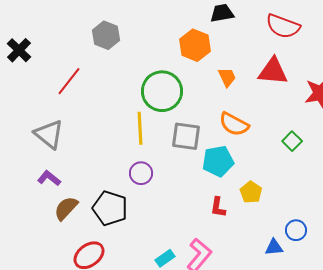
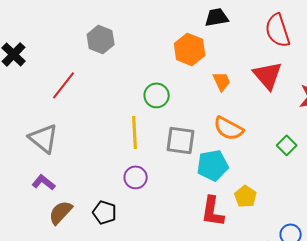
red semicircle: (283, 26) -> (278, 30), turned 52
red triangle: (273, 71) -> (268, 75), turned 44
green circle: (162, 91) -> (157, 95), size x0.6
red L-shape: (218, 207) -> (213, 211), size x1.5
black pentagon: (110, 208) -> (105, 212), size x0.7

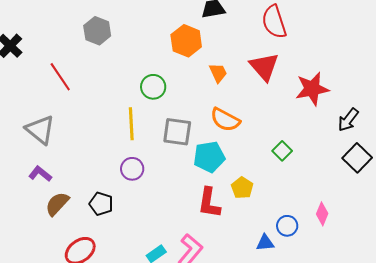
red line: (64, 85) -> (60, 77), turned -72
green square: (287, 145) -> (282, 151), moved

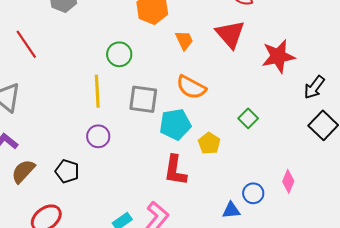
yellow pentagon: (242, 188) -> (209, 143), moved

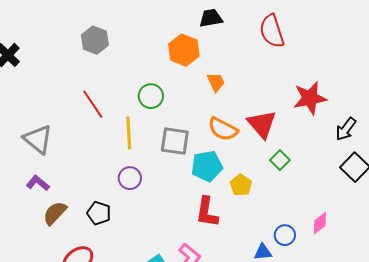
red triangle: (230, 34) -> (262, 124), moved
red line: (26, 44) -> (93, 104), moved
pink diamond: (288, 181) -> (320, 223), turned 30

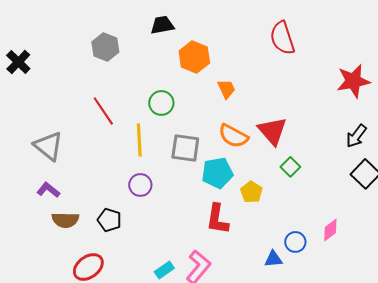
black trapezoid: (211, 18) -> (162, 25), moved
red star: (310, 98) -> (353, 81), moved
brown semicircle: (55, 213) -> (65, 220), turned -132

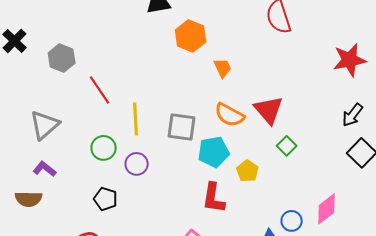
gray hexagon: (105, 47) -> (62, 58), moved
green circle: (161, 103) -> (104, 148), moved
gray triangle: (48, 146) -> (45, 125), turned 40
brown semicircle: (65, 220) -> (29, 199), moved
pink diamond: (330, 230) -> (327, 209), size x1.4

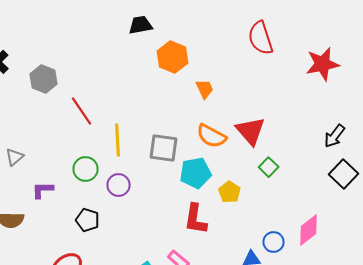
red star: (350, 60) -> (322, 64), moved
gray triangle: (45, 125) -> (14, 157), moved, size x0.6
purple L-shape: (45, 169) -> (42, 190), moved, turned -40

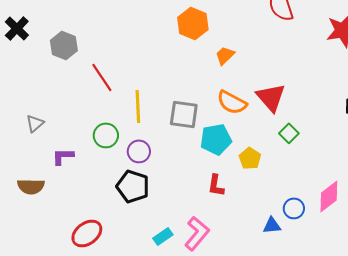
orange trapezoid: (204, 89) -> (225, 55), turned -110
red L-shape: (196, 219) -> (216, 185), size x0.7
black pentagon: (88, 220) -> (133, 186), moved, size x1.4

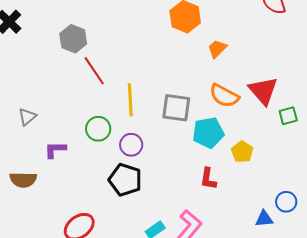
gray hexagon: (64, 45) -> (73, 39), moved
green square: (289, 133) -> (288, 116), moved, turned 30

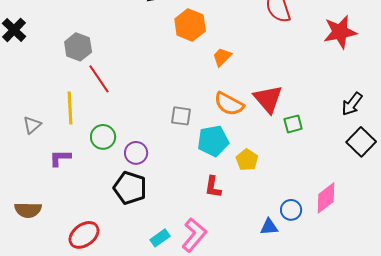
yellow line: (130, 100) -> (70, 108), moved
gray square: (176, 108) -> (181, 116), size x0.7
brown semicircle: (23, 180) -> (28, 210), moved

